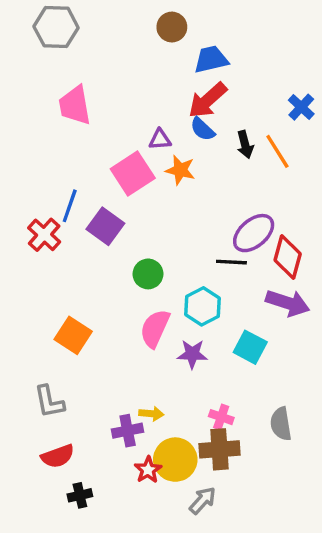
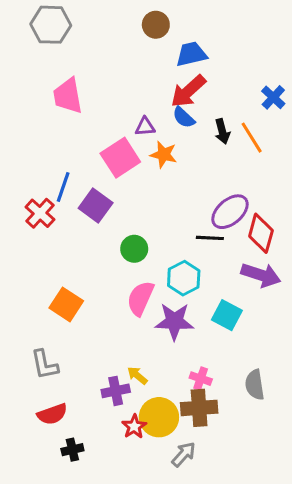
purple star: (192, 354) -> (174, 321), size x1.4
yellow arrow: (151, 414) -> (137, 375), turned -145

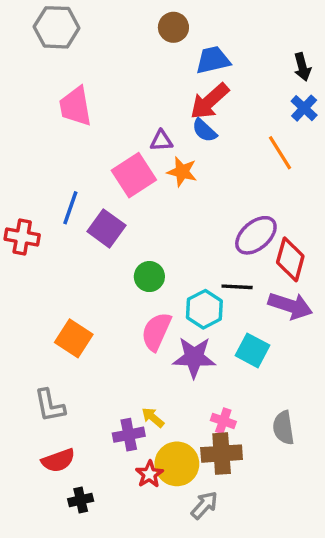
black arrow: (222, 131) -> (302, 67), moved
red cross: (40, 213) -> (22, 237), moved, turned -32
black line: (210, 238) -> (237, 287), moved

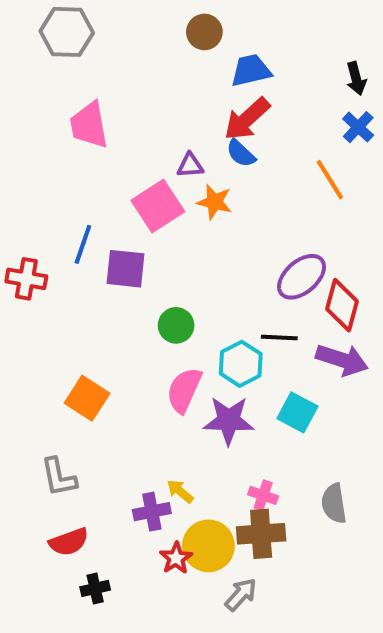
purple square: (106, 228) -> (125, 269), turned -30

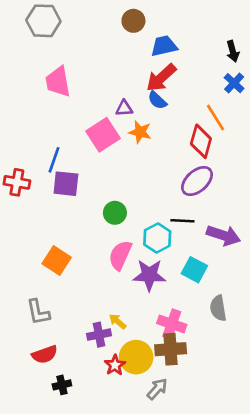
purple square: (125, 269) -> (66, 184), moved
red diamond: (342, 305) -> (201, 141), moved
pink cross: (263, 495) -> (172, 324), size x1.5
gray semicircle: (334, 503) -> (218, 308), moved

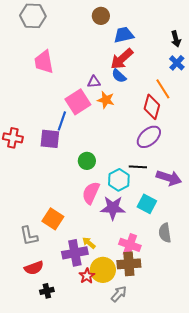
blue line: (54, 160) -> (62, 121), moved
orange square: (57, 260) -> (53, 219), moved
purple cross: (99, 335) -> (75, 253), size x1.4

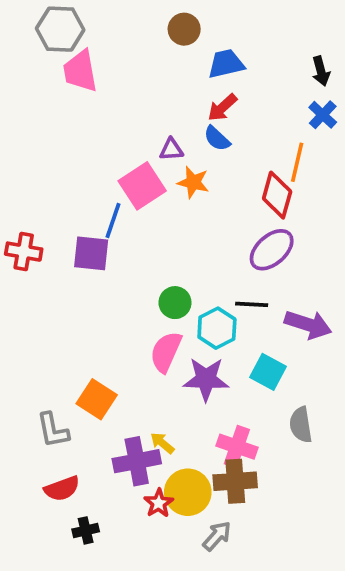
red arrow: (122, 59) -> (222, 108), size x0.7
pink trapezoid: (44, 62) -> (80, 71), moved
orange line: (163, 89) -> (297, 162), turned 45
green circle: (87, 161) -> (175, 303), moved

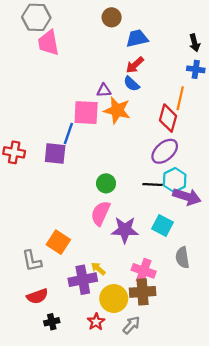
blue cross: (323, 115) -> (196, 69), turned -35
orange star: (193, 182) -> (117, 110), size x1.4
pink square: (142, 186) -> (86, 113), turned 36
cyan hexagon: (217, 328) -> (175, 180), moved
red star: (159, 503) -> (96, 322), moved

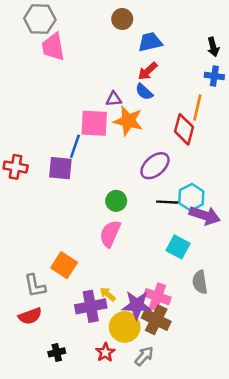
purple ellipse: (165, 151) -> (155, 166), moved
purple star: (125, 230) -> (137, 305), moved
brown cross: (143, 292) -> (156, 320), turned 30
red semicircle: (37, 296) -> (30, 316), moved

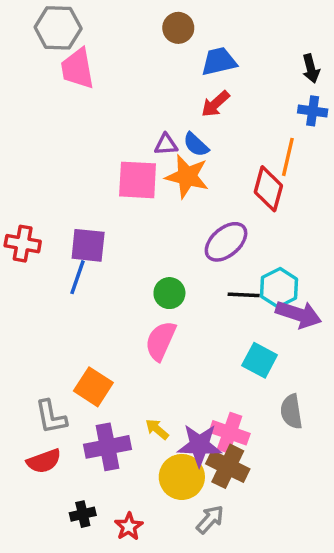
blue semicircle: (144, 92) -> (196, 145), moved
blue line: (75, 146) -> (77, 277), moved
purple cross: (91, 306) -> (108, 447), moved
red star: (105, 352) -> (129, 526), moved

